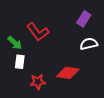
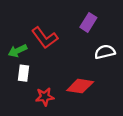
purple rectangle: (84, 19) -> (88, 22), moved
green arrow: (15, 43) -> (18, 51), turned 112

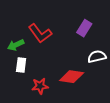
purple rectangle: (88, 22) -> (84, 28), moved
white semicircle: (105, 52) -> (97, 57), moved

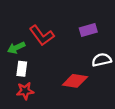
purple rectangle: (84, 28) -> (88, 30), turned 42
red star: (40, 86) -> (25, 91), moved

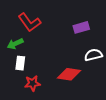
red L-shape: (42, 35) -> (29, 22), moved
red star: (25, 91) -> (32, 83), moved

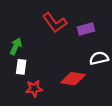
red L-shape: (29, 22) -> (55, 23), moved
green arrow: (15, 44) -> (16, 46), turned 140

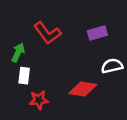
red L-shape: (55, 23) -> (47, 33), moved

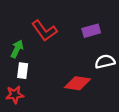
red star: (39, 100) -> (15, 95), moved

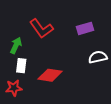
red diamond: (77, 83) -> (50, 75), moved

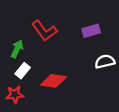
white rectangle: (21, 66) -> (23, 71), turned 32

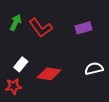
green arrow: (17, 49) -> (16, 23), moved
white semicircle: (105, 61) -> (94, 69), moved

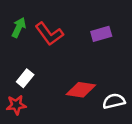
white semicircle: (94, 69) -> (114, 101), moved
red diamond: (49, 74) -> (81, 90), moved

